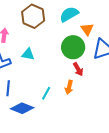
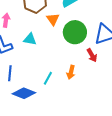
orange triangle: (87, 29) -> (53, 19), moved
red arrow: (78, 69) -> (92, 55), moved

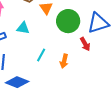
cyan line: (48, 78) -> (41, 55), moved

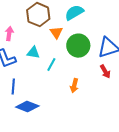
red arrow: (85, 44) -> (105, 72), moved
cyan line: (41, 55) -> (51, 65), moved

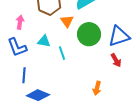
cyan line: (51, 65) -> (62, 53), turned -48
orange arrow: (74, 86) -> (97, 88), moved

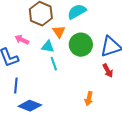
pink arrow: (20, 22) -> (22, 40), moved, turned -72
cyan triangle: (44, 41) -> (48, 47), moved

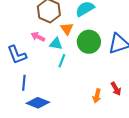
pink arrow: (22, 40) -> (38, 37), moved
cyan line: (54, 64) -> (62, 61), turned 40
red arrow: (108, 71) -> (116, 89), moved

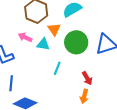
cyan line: (62, 61) -> (57, 68), moved
red arrow: (116, 89) -> (87, 78), moved

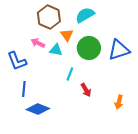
red arrow: (87, 78) -> (86, 90), moved
orange arrow: (84, 96) -> (119, 102), moved

